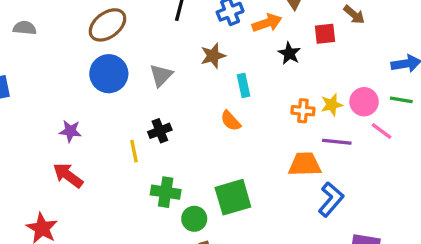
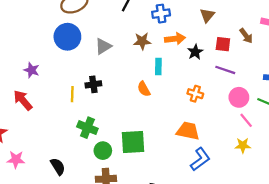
orange arrow: (267, 23) -> (175, 39), moved
yellow star: (332, 105) -> (243, 145), moved
purple line: (337, 142) -> (225, 70), moved

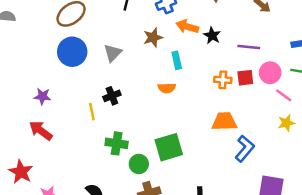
orange arrow: (175, 39) -> (187, 27), turned -144
red square: (223, 44) -> (245, 78), moved
orange semicircle: (144, 89) -> (167, 88), turned -49

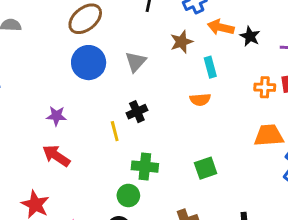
green square: (169, 147) -> (206, 168), size x0.7
green circle: (139, 164) -> (128, 195), moved

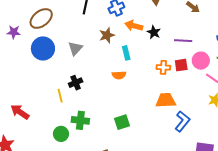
purple star: (56, 116) -> (14, 32), moved
green circle: (128, 195) -> (61, 134), moved

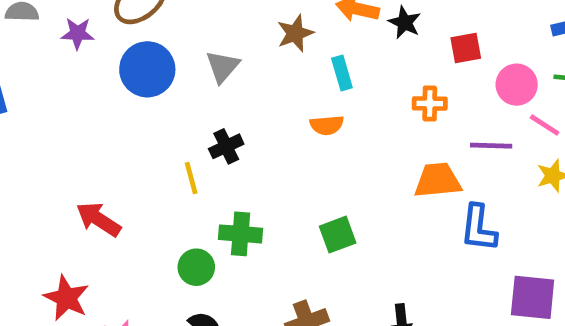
purple line: (183, 41) -> (491, 146), moved
red square: (181, 65) -> (466, 48), moved
blue L-shape: (182, 121) -> (479, 228), turned 150

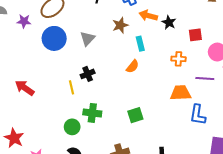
orange semicircle: (327, 125) -> (133, 66), turned -48
red arrow: (98, 219) -> (25, 88), moved

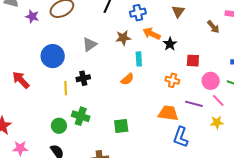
blue circle: (54, 38) -> (53, 56), moved

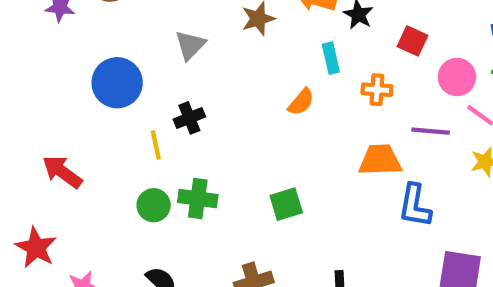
cyan rectangle: (139, 59) -> (331, 58), moved
red square: (193, 61) -> (412, 41), turned 32
orange semicircle: (127, 79) -> (301, 102), moved
red arrow: (21, 80) -> (62, 172), moved
green circle: (59, 126) -> (154, 205), moved

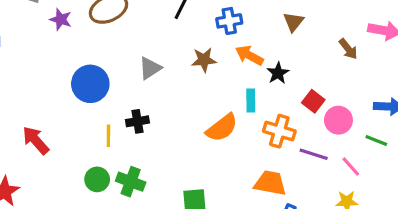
pink circle: (457, 77) -> (338, 120), moved
orange cross: (377, 90) -> (279, 131), size x1.4
orange semicircle: (301, 102) -> (222, 128), size x1.5
purple line: (431, 131) -> (314, 154), moved

